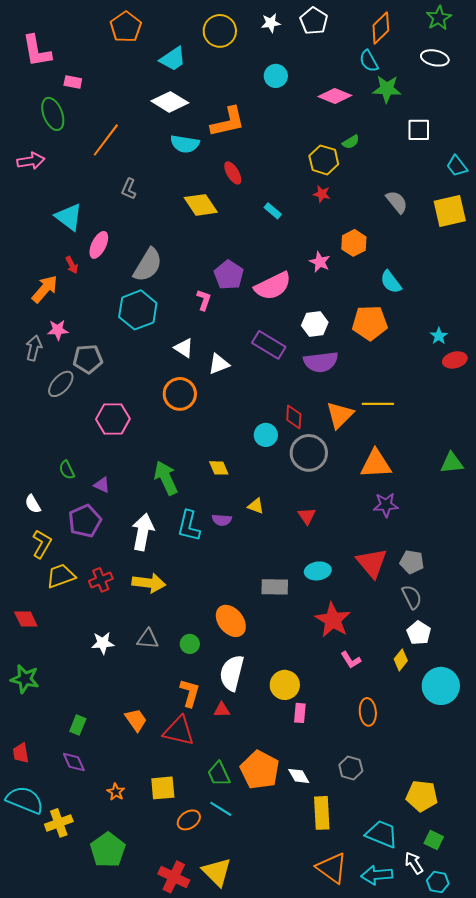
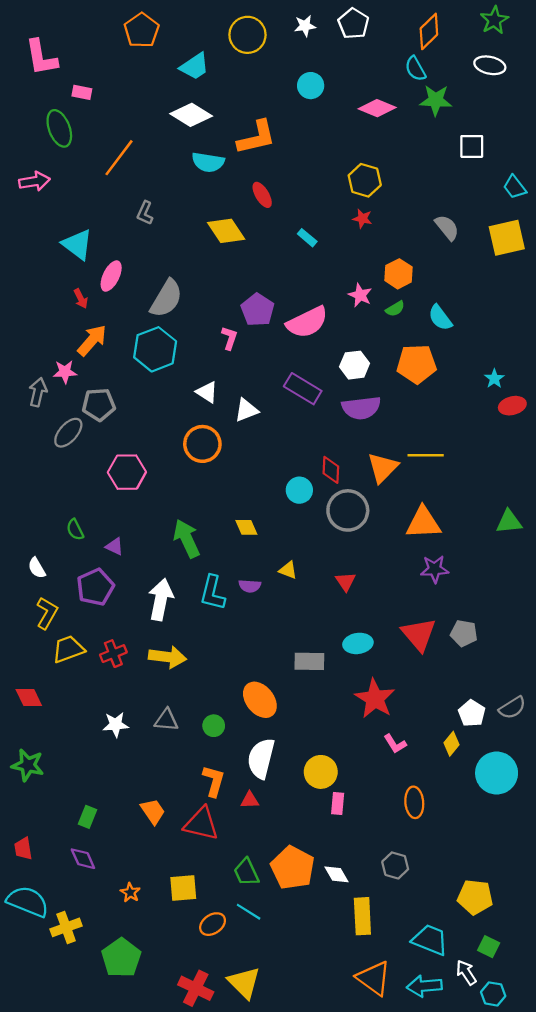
green semicircle: (351, 142) -> (395, 309), moved
orange arrow: (45, 289) -> (92, 340), moved
gray semicircle: (412, 597) -> (512, 708), moved, turned 85

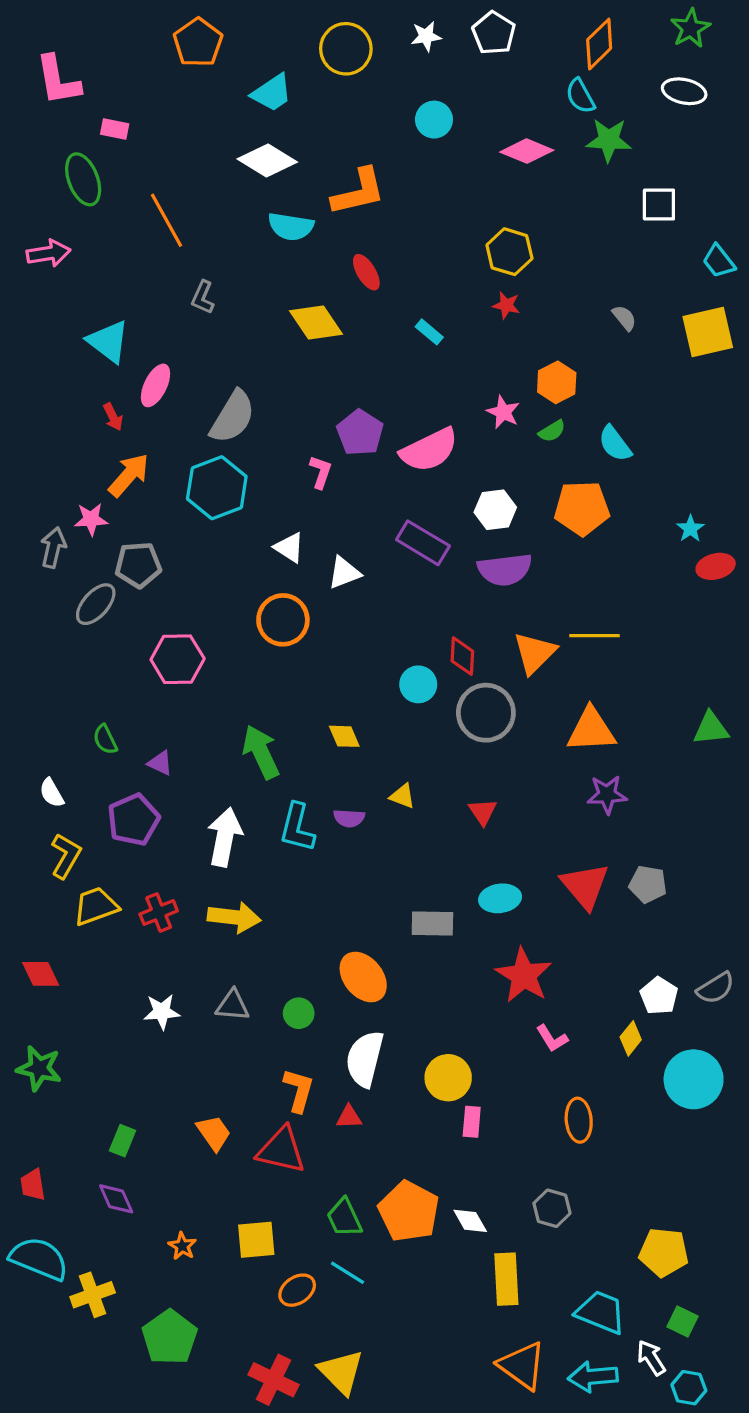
orange line: (119, 158) -> (167, 220), turned -66
gray semicircle: (447, 228) -> (624, 318), size x0.7

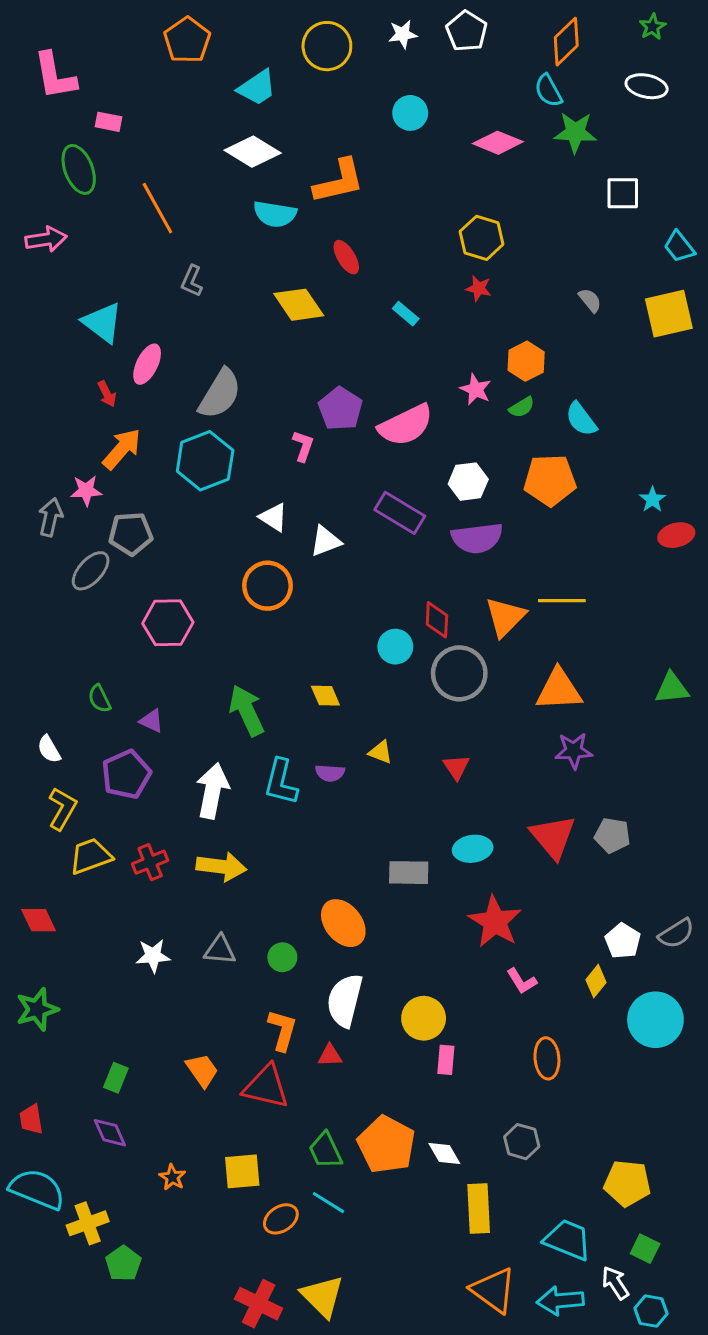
green star: (690, 28) -> (652, 27), size x0.7
green star: (39, 1068) -> (37, 1009), turned -30
green pentagon: (170, 1337) -> (123, 1263), moved, size x0.7

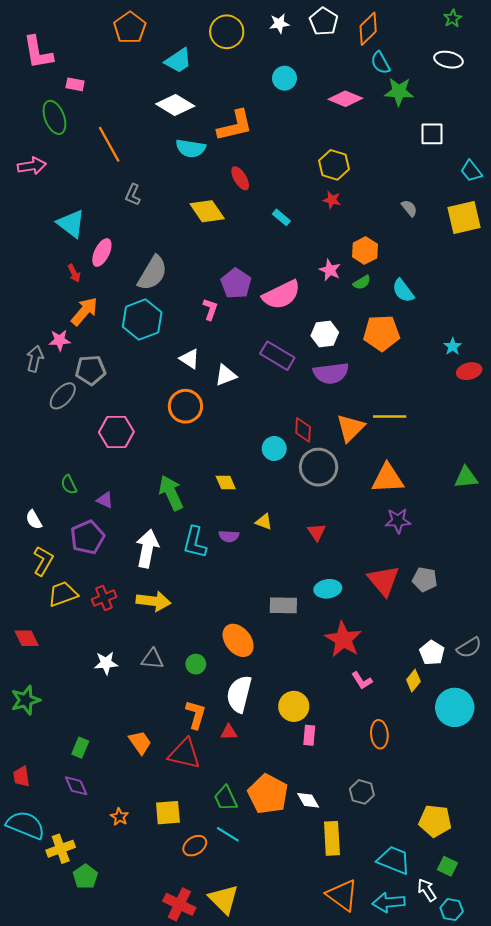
orange diamond: (566, 42) -> (368, 29), moved

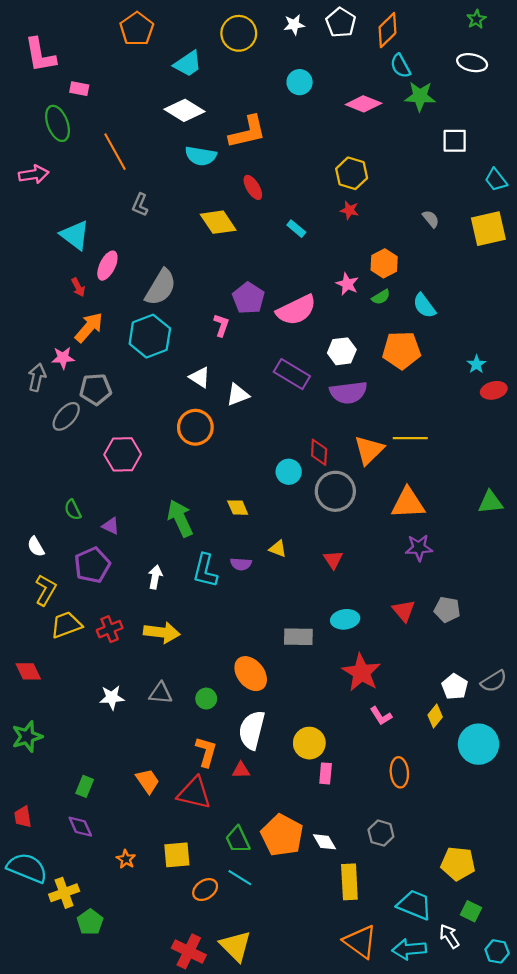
white arrow: (147, 549) -> (155, 577), size x0.6
red triangle: (384, 581) -> (404, 611), size x0.7
cyan hexagon: (452, 910) -> (497, 951), moved

